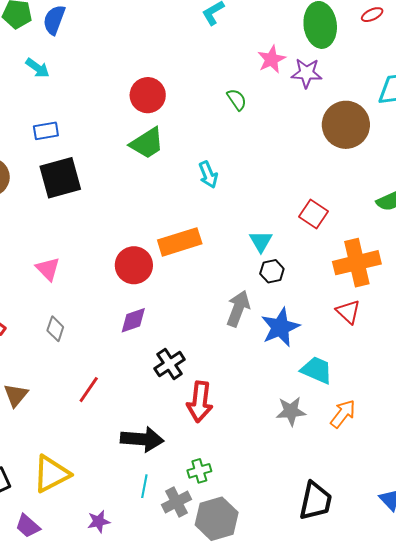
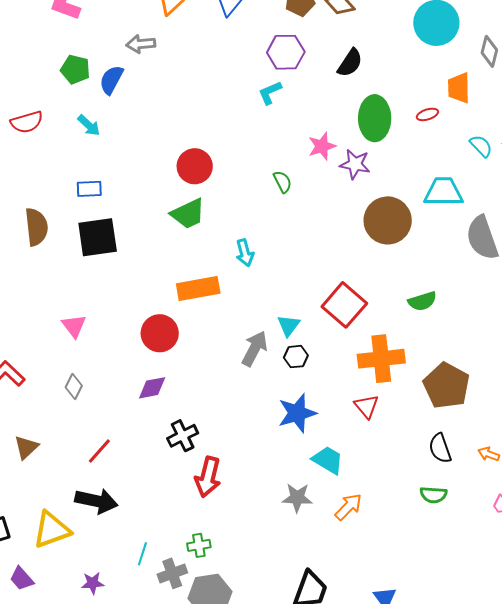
red square: (314, 214) -> (344, 305), size x1.5
orange rectangle: (180, 242) -> (198, 289), moved
gray arrow: (238, 309) -> (255, 349), moved
black arrow: (142, 439) -> (96, 501), moved

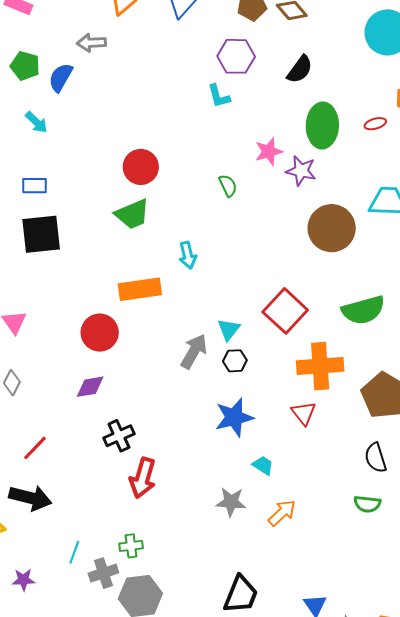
cyan L-shape: (270, 93) -> (219, 96), turned -84
green semicircle: (422, 301) -> (363, 310), size x1.5
cyan trapezoid: (328, 460) -> (263, 465), size x0.7

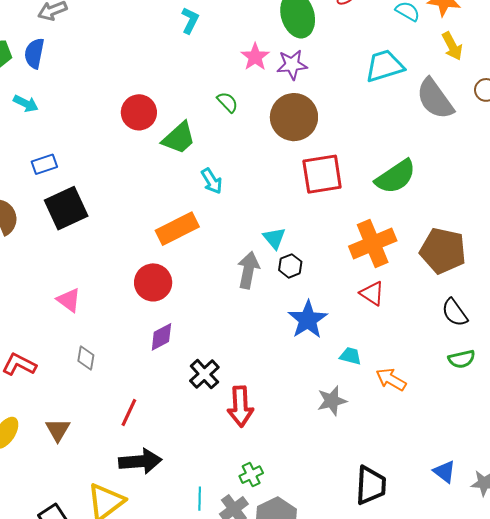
cyan L-shape: (219, 96) -> (190, 20), turned -120
green trapezoid: (132, 214) -> (179, 138), moved
brown circle: (332, 228) -> (294, 117), moved
red square: (285, 311) -> (322, 174), moved, turned -33
orange arrow: (282, 513) -> (391, 379), moved, turned -88

